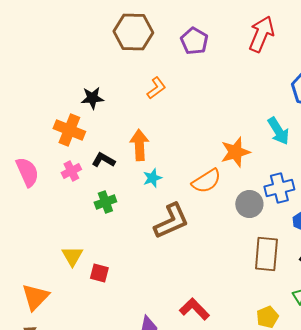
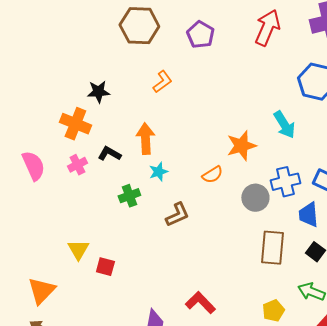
orange semicircle: (206, 181) -> (212, 175), size x0.7
green cross: (105, 202) -> (129, 196), moved
brown L-shape: (171, 221) -> (177, 215), size x0.7

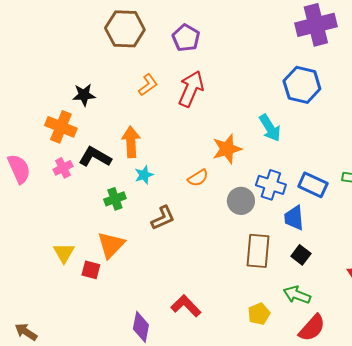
red arrow: (267, 28) -> (191, 89), moved
black L-shape: (109, 154) -> (95, 157), size x1.4
blue cross: (285, 182) -> (271, 185), turned 32
orange triangle: (41, 291) -> (111, 245), moved

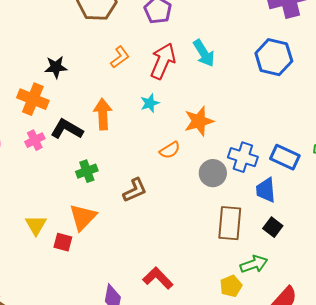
cyan arrow: (270, 128) -> (204, 53), moved
cyan star: (144, 175) -> (150, 103), moved
green arrow: (297, 295) -> (254, 264), moved, turned 140

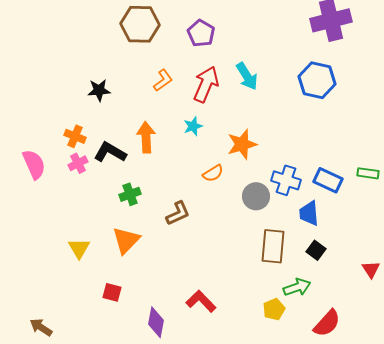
orange cross: (33, 99) -> (75, 136), moved, size x0.7
red square: (63, 242) -> (112, 292), moved

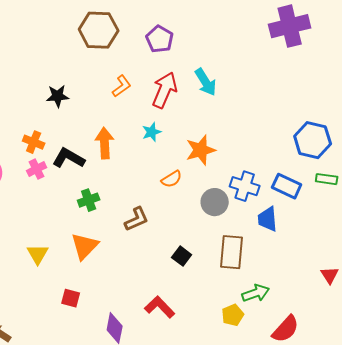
blue hexagon: (317, 80) -> (313, 140), moved
black square: (316, 250) -> (182, 256), moved

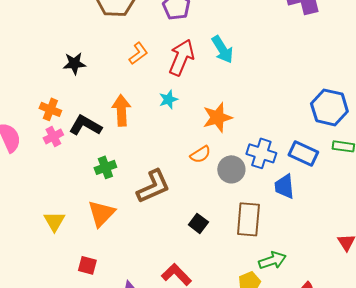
orange semicircle: (172, 179) -> (200, 154), moved
brown L-shape: (137, 219) -> (153, 186), size x1.4

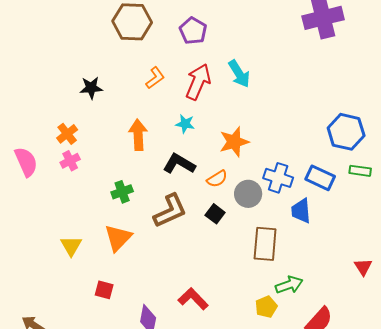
cyan star: (168, 99) -> (185, 124), turned 30
orange cross: (50, 109) -> (67, 134), turned 30
black L-shape: (85, 125) -> (179, 164), moved
black square: (198, 223) -> (215, 214), moved

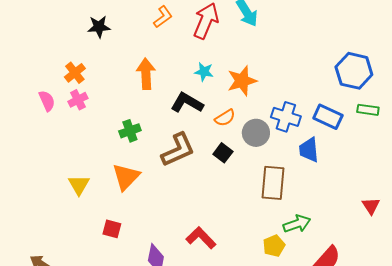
cyan star: (185, 124) -> (204, 72), moved
pink semicircle: (26, 162) -> (47, 101), moved, size x0.7

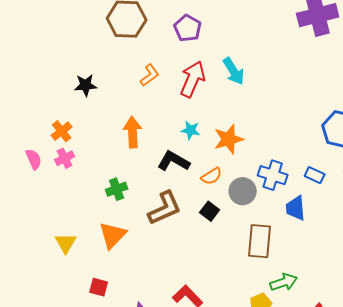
blue rectangle: (328, 117) -> (315, 175), size x0.7

